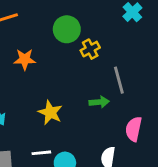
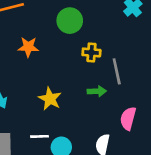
yellow cross: (90, 49) -> (91, 52), moved, turned 30

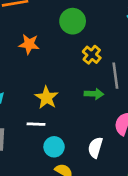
yellow cross: (91, 52) -> (92, 55), turned 30
white line: (39, 136) -> (36, 124), moved

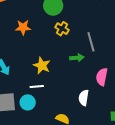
yellow cross: (92, 55) -> (62, 29), moved
cyan circle: (54, 147) -> (28, 102), moved

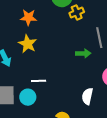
yellow cross: (62, 29) -> (77, 13), moved, turned 32
yellow star: (42, 66) -> (28, 44), moved

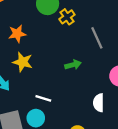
green arrow: (83, 53) -> (73, 65), moved
white line: (39, 81) -> (43, 98), turned 32

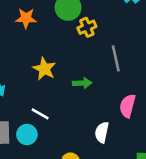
orange star: (17, 34) -> (26, 18), moved
yellow star: (23, 62) -> (44, 69), moved

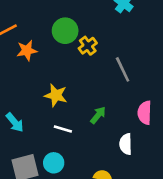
green arrow: (82, 83) -> (98, 115), moved, turned -36
white line: (40, 114) -> (63, 129), moved

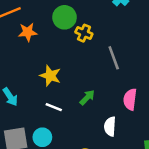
yellow cross: (88, 46) -> (84, 33), turned -35

